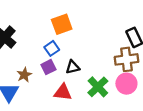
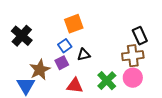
black triangle: (73, 67) -> (84, 55), moved
brown star: (24, 75) -> (40, 70), size x1.5

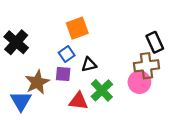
purple square: (62, 63) -> (63, 74), turned 32
pink circle: (133, 78) -> (139, 82), moved
green cross: (107, 81) -> (102, 90), moved

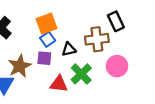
orange square: (77, 28) -> (47, 24), moved
black rectangle: (155, 42) -> (116, 21), moved
brown cross: (146, 66) -> (97, 39), moved

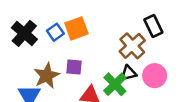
blue square: (48, 39) -> (55, 32), moved
brown cross: (97, 39) -> (132, 46), turned -35
black triangle: (69, 49) -> (129, 73), moved

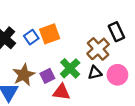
purple square: (74, 67) -> (47, 76), moved, turned -32
green cross: (115, 84) -> (70, 68), moved

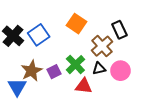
orange square: (50, 34) -> (76, 24), moved, turned -36
blue square: (31, 37) -> (39, 35), size x1.5
red triangle: (61, 92) -> (84, 86), moved

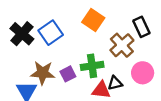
green cross: (75, 65) -> (92, 66), turned 36
black triangle: (99, 69) -> (115, 83), moved
brown star: (31, 71) -> (43, 73), turned 30

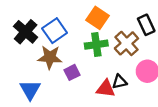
green cross: (92, 66) -> (96, 45), moved
brown star: (43, 73) -> (50, 57), moved

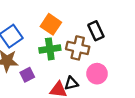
brown cross: (126, 43) -> (78, 48), turned -35

